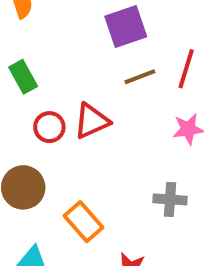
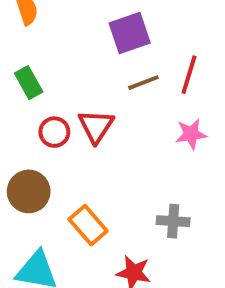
red triangle: (92, 121) -> (96, 126), turned -33
gray cross: (170, 199) -> (173, 221), moved

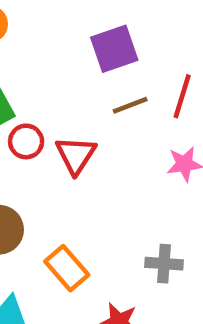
red circle: (54, 132) -> (26, 141), moved

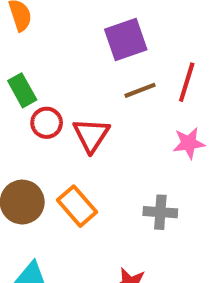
gray cross: (164, 264) -> (160, 212), moved
orange rectangle: (67, 268) -> (77, 206), moved

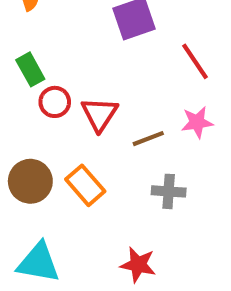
red line: (187, 82) -> (195, 61), turned -51
brown line: (140, 90) -> (148, 139), moved

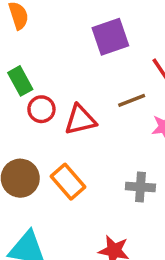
red triangle: (99, 114) -> (80, 120), turned 44
brown line: (148, 139) -> (132, 100), moved

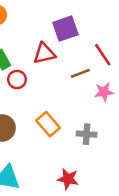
red triangle: (80, 120) -> (44, 53), moved
orange rectangle: (68, 182) -> (48, 124), moved

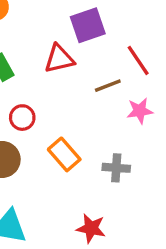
red circle: (17, 80) -> (22, 118), moved

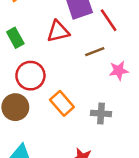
red line: (138, 60) -> (109, 20), moved
red circle: (22, 118) -> (30, 76), size x1.5

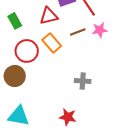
pink star: (119, 71) -> (100, 30), moved
orange rectangle: (62, 103) -> (52, 43), moved

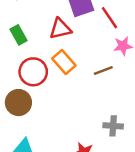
brown line: (78, 32) -> (103, 71), moved
gray cross: (83, 81) -> (113, 126), moved

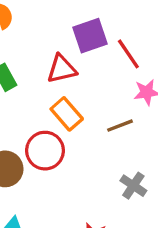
red circle: (33, 72) -> (45, 151), moved
gray cross: (113, 126) -> (133, 186), moved, turned 30

